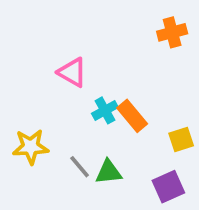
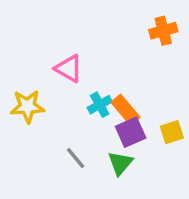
yellow star: (31, 147) -> (27, 106), moved
green triangle: (109, 172) -> (120, 163), moved, turned -44
purple square: (168, 187) -> (131, 132), moved

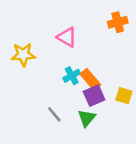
pink triangle: (69, 69) -> (67, 37), moved
yellow star: (27, 106) -> (23, 55), moved
yellow square: (172, 132) -> (124, 96), turned 35

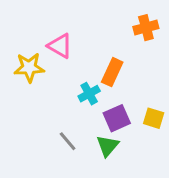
pink triangle: (67, 37) -> (60, 46), moved
orange rectangle: (90, 79) -> (112, 72), moved, turned 65

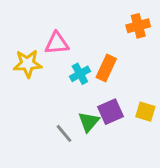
pink triangle: (60, 46) -> (57, 43), turned -35
cyan cross: (89, 94) -> (80, 74), moved
green triangle: (108, 146) -> (89, 122), moved

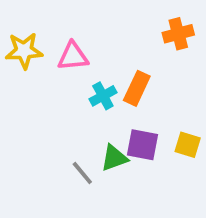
yellow star: (28, 64) -> (24, 51), moved
purple square: (111, 112) -> (142, 145), turned 35
green triangle: (89, 122) -> (114, 158), turned 30

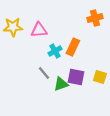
gray line: (82, 173) -> (44, 73), moved

